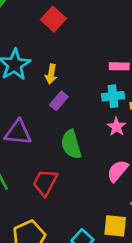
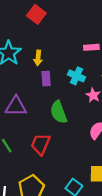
cyan cross: (113, 96) -> (77, 76), moved, turned 35
purple rectangle: (59, 101) -> (46, 79), turned -40

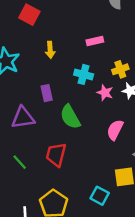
yellow arrow: (38, 58) -> (50, 50), moved
purple rectangle: (46, 79) -> (47, 93), moved

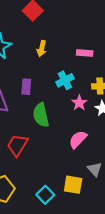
cyan cross: (84, 74) -> (65, 80), turned 30

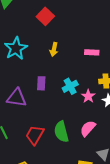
cyan cross: (65, 80) -> (70, 86), moved
green semicircle: (41, 115) -> (61, 132), moved

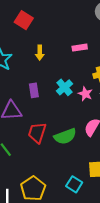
green semicircle: (61, 132) -> (65, 136), turned -85
red trapezoid: (35, 135) -> (37, 133), moved

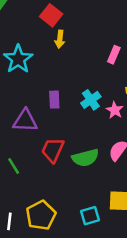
pink rectangle: (80, 48) -> (114, 55), turned -64
yellow arrow: (40, 53) -> (60, 39), moved
cyan square: (74, 184) -> (90, 216), turned 35

